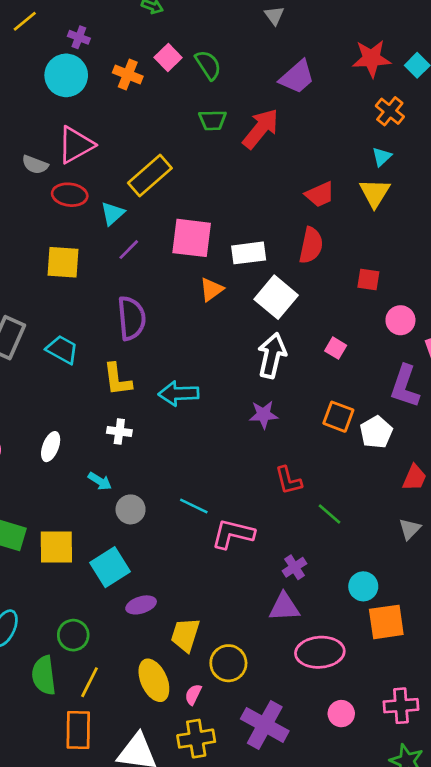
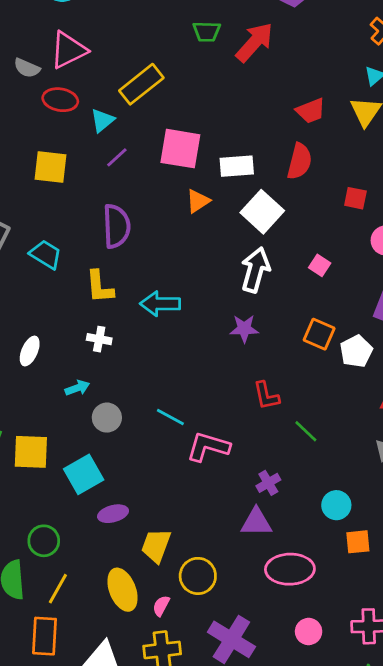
cyan arrow: (100, 481) -> (77, 388), turned -55
orange square: (386, 622) -> (358, 542), size x0.7

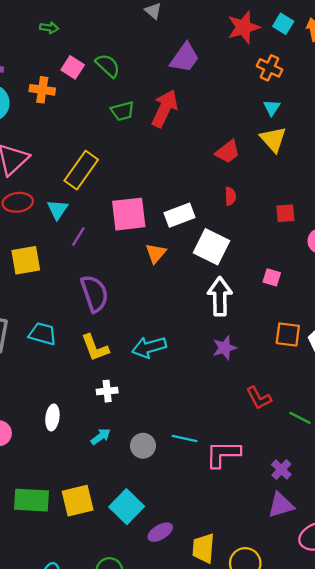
red semicircle: (300, 161) -> (230, 196), size x0.6
gray circle: (107, 418) -> (143, 446), moved

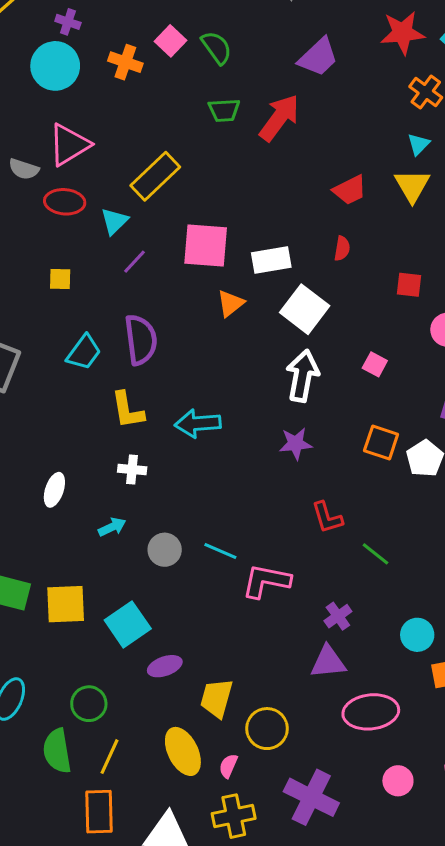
yellow square: (26, 260) -> (60, 279), size x0.6
cyan trapezoid: (43, 334) -> (84, 352), moved, turned 100

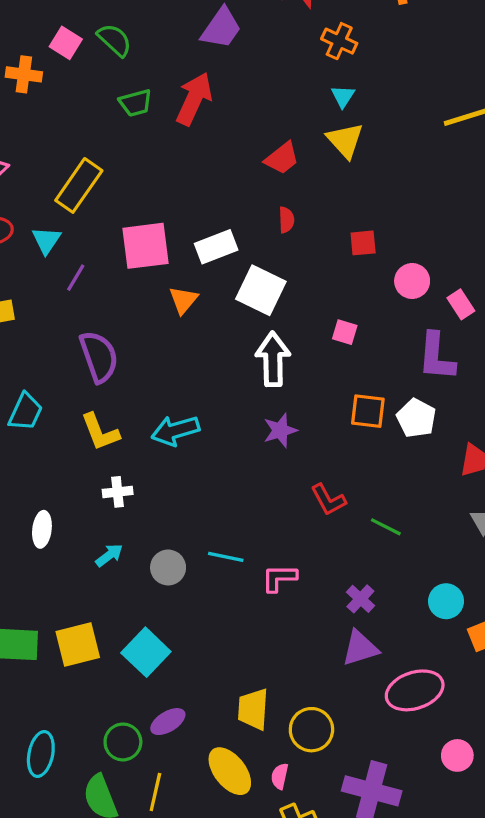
cyan trapezoid: (84, 352) -> (25, 412), moved
pink L-shape: (266, 581) -> (279, 578), size x0.7
purple ellipse: (165, 666) -> (168, 722), moved

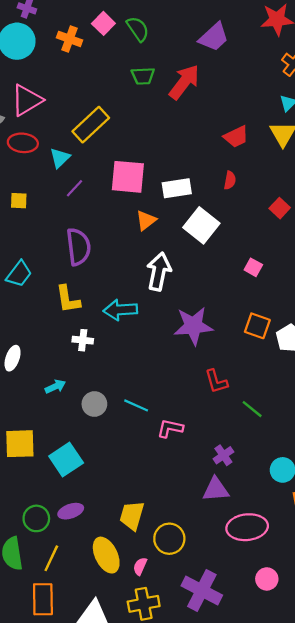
red square: (363, 243) -> (280, 208), turned 36
white arrow: (273, 359) -> (159, 271), moved
purple star: (280, 430) -> (193, 326), size x1.6
white cross: (118, 492) -> (83, 340), moved

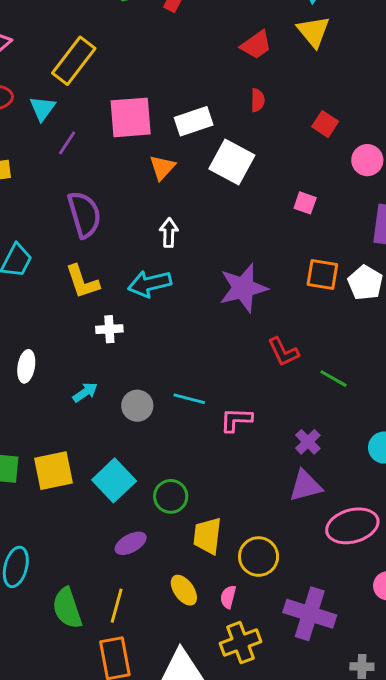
white arrow: (159, 271) -> (169, 233), moved, size x0.6
green circle: (36, 518) -> (171, 496), moved
yellow ellipse: (106, 555) -> (184, 590), size x0.7

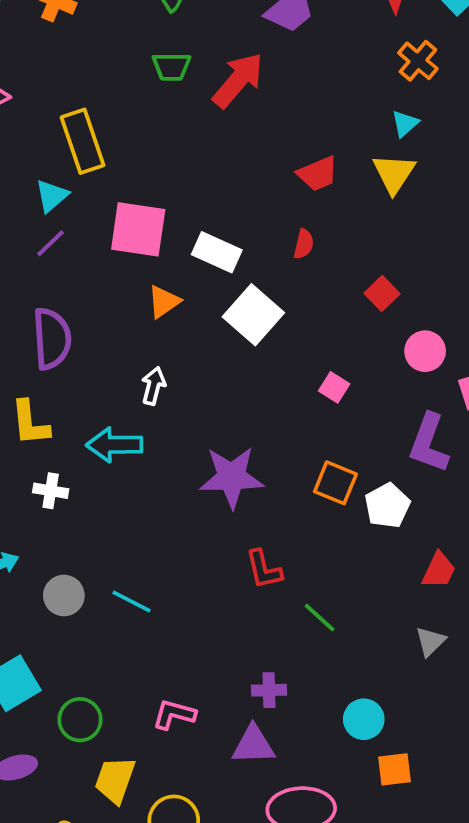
yellow rectangle: (74, 61) -> (83, 141), turned -69
cyan triangle: (42, 108) -> (52, 196), moved
white rectangle: (194, 121) -> (217, 252), turned 30
pink L-shape: (236, 420) -> (174, 714), moved
purple cross: (308, 442) -> (269, 690), turned 30

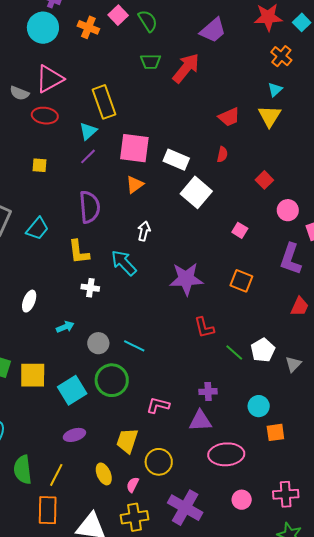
orange triangle: (164, 302) -> (135, 185), moved
cyan arrow: (114, 445) -> (124, 263), turned 48
white pentagon: (387, 506) -> (263, 350), moved
red trapezoid: (439, 570) -> (300, 306), moved
green circle: (80, 720) -> (112, 380), moved, size x1.4

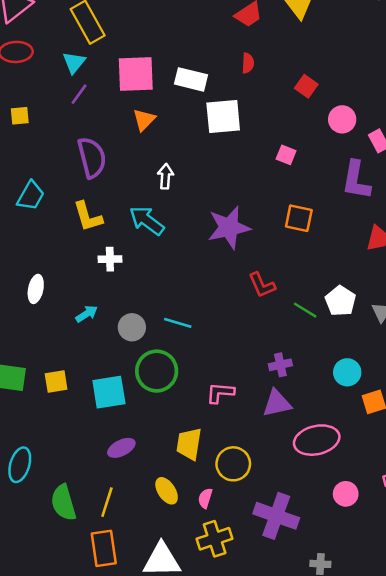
white square: (196, 192) -> (223, 116), turned -36
yellow square: (33, 375) -> (56, 381), size x0.7
cyan square: (72, 390) -> (109, 392), turned 32

